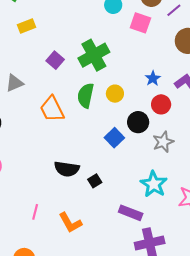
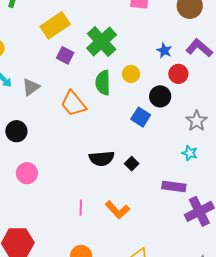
yellow rectangle: (27, 26) -> (55, 25), moved, size x1.6
gray star: (163, 142) -> (197, 121), moved
cyan star: (154, 184) -> (190, 153), size x0.6

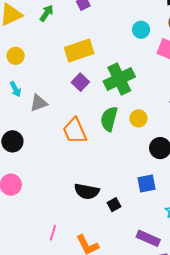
blue square: (141, 117) -> (147, 183), moved, turned 30

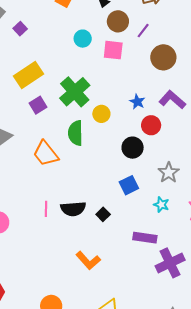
purple square: (80, 82) -> (38, 105), turned 30
yellow circle: (138, 118) -> (101, 114), moved
pink line: (53, 233) -> (46, 209), moved

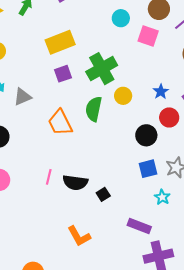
blue square: (129, 185) -> (148, 169), moved

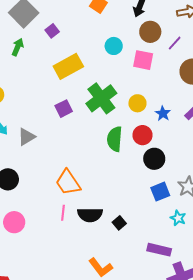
yellow rectangle: (60, 42) -> (68, 66), moved
yellow circle: (123, 96) -> (137, 103), moved
green semicircle: (94, 109) -> (115, 139), moved
red circle: (169, 117) -> (142, 135), moved
orange trapezoid: (60, 123) -> (68, 182), moved

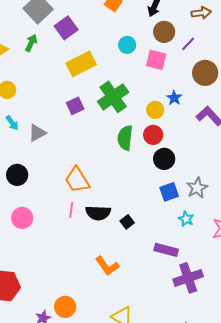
purple square: (52, 31) -> (66, 28), size x1.6
yellow circle: (137, 103) -> (155, 110), moved
blue star: (163, 113) -> (174, 98), moved

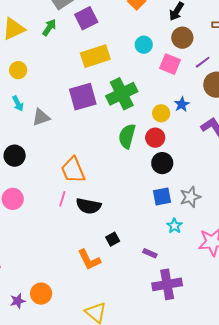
purple line: (188, 44) -> (203, 62), moved
purple square: (75, 106) -> (83, 97), size x1.6
black square: (127, 222) -> (113, 239), moved
purple rectangle: (166, 250) -> (150, 253), size x0.6

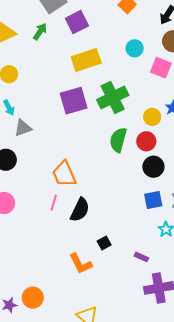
gray triangle: (41, 117) -> (23, 128), moved
black semicircle: (89, 206) -> (80, 210), turned -75

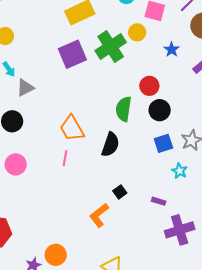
yellow circle: (152, 117) -> (137, 32), moved
green semicircle: (118, 140) -> (124, 109), moved
black semicircle: (80, 210) -> (110, 145), moved
orange L-shape: (81, 264) -> (99, 215), turned 85

